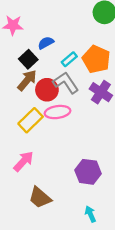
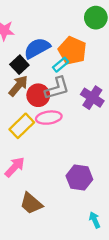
blue semicircle: (46, 43) -> (37, 48), size x1.6
orange pentagon: (96, 59) -> (72, 51), moved
gray L-shape: (66, 83) -> (57, 88), turned 108
cyan arrow: (90, 214) -> (95, 220), moved

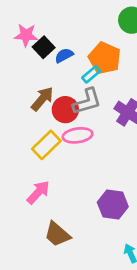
blue semicircle: (37, 48) -> (64, 55), size x0.6
black square: (19, 65) -> (44, 47), moved

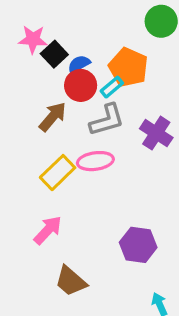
red circle: (65, 110) -> (81, 85), moved

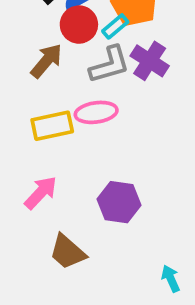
purple cross: (156, 133) -> (150, 61), moved
yellow rectangle: (58, 173) -> (52, 126), turned 32
purple hexagon: (138, 245) -> (119, 202), moved

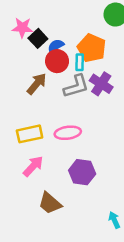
cyan rectangle: (115, 26) -> (80, 62), turned -49
pink ellipse: (96, 112) -> (68, 133), moved
yellow rectangle: (52, 126) -> (30, 134), moved

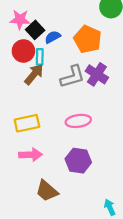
red circle: (57, 61) -> (23, 51), moved
cyan rectangle: (80, 62) -> (40, 57), moved
pink ellipse: (68, 133) -> (78, 121), moved
pink arrow: (33, 166) -> (30, 155), turned 45

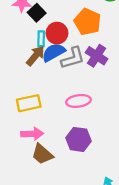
blue semicircle: (53, 37) -> (54, 52), moved, size x1.5
red circle: (23, 51) -> (57, 33), moved
brown trapezoid: (47, 191) -> (42, 154), moved

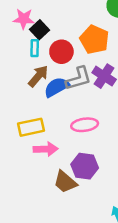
cyan rectangle: (41, 39) -> (35, 48), moved
blue semicircle: (54, 52) -> (57, 87), moved
pink arrow: (32, 134) -> (46, 149), moved
brown trapezoid: (42, 154) -> (65, 182), moved

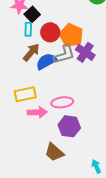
orange pentagon: (94, 40) -> (71, 35), moved
pink ellipse: (85, 125) -> (62, 102), moved
brown trapezoid: (65, 182) -> (54, 152), moved

